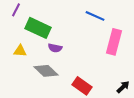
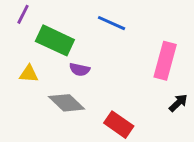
blue line: (95, 16) -> (112, 23), moved
black arrow: (123, 87) -> (178, 103), moved

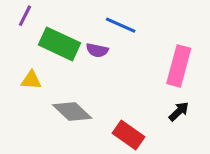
purple semicircle: (80, 69) -> (97, 50), moved
black arrow: (178, 103) -> (179, 111), moved

